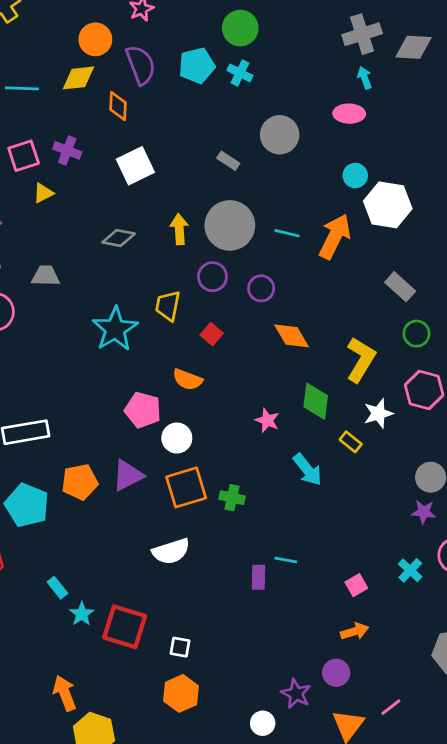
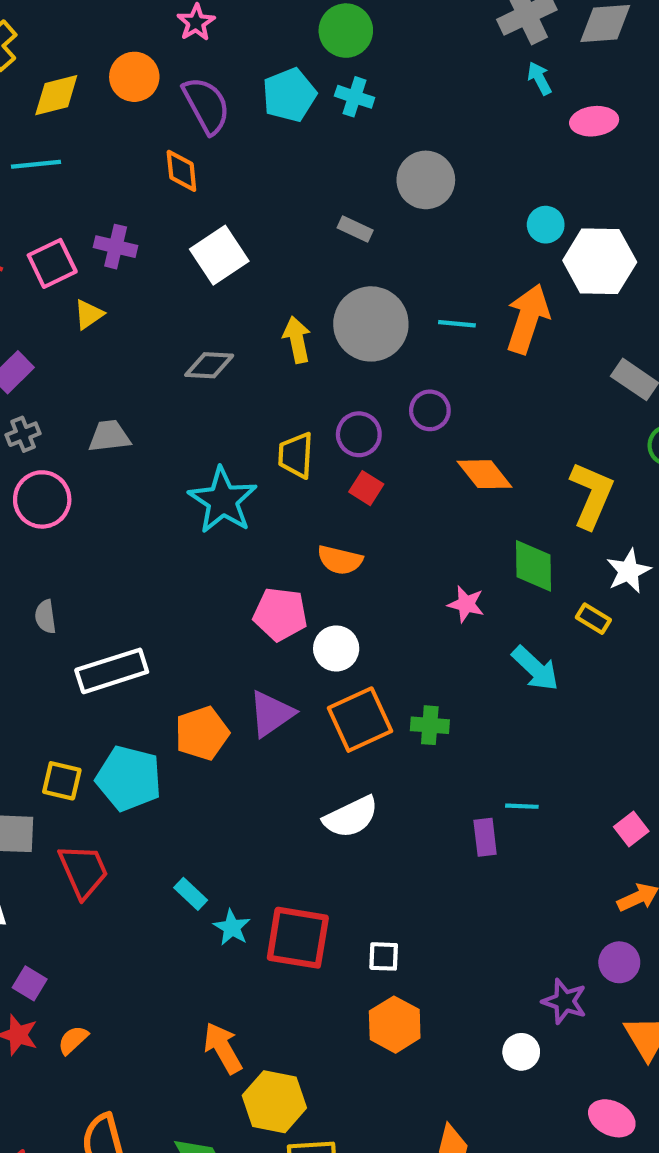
yellow diamond: (78, 78) -> (56, 95), moved
pink ellipse: (349, 114) -> (594, 121), moved
purple circle: (212, 277) -> (359, 434), moved

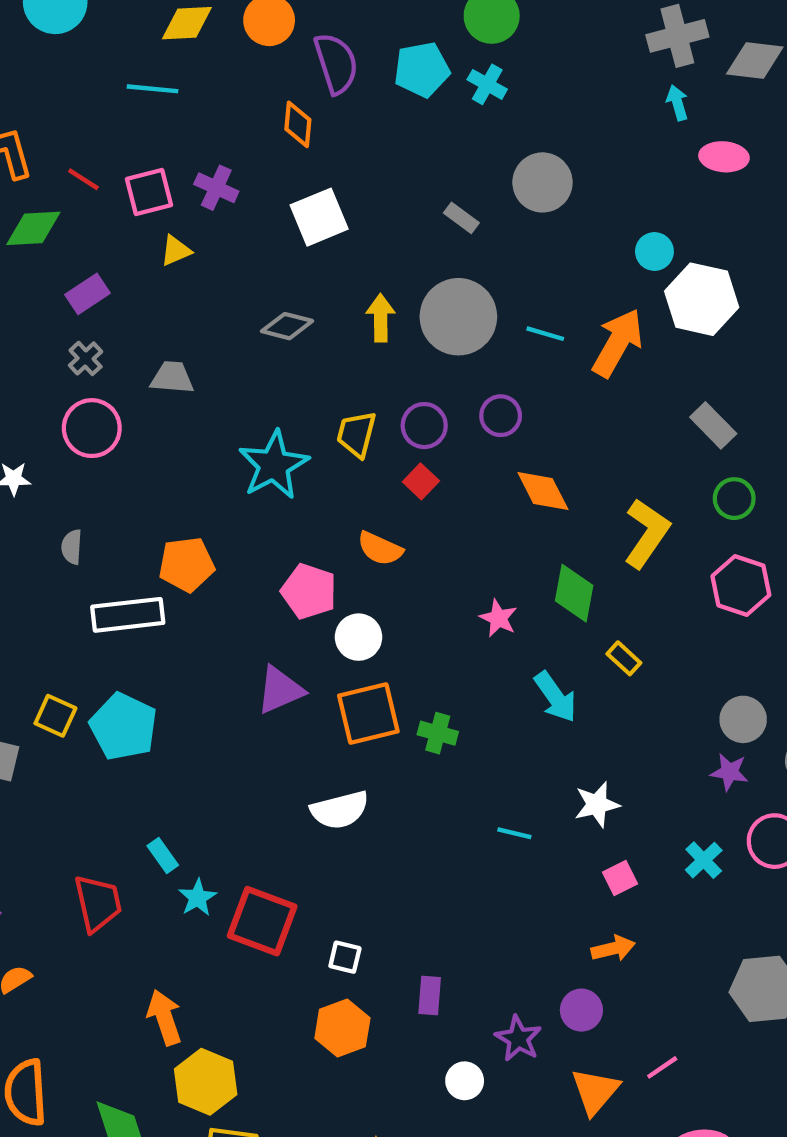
gray cross: (23, 434) -> (86, 358), turned -32
white star: (629, 571) -> (597, 805), moved
orange pentagon: (202, 733) -> (186, 564), moved
purple rectangle: (485, 837) -> (430, 995), moved
red trapezoid: (83, 871) -> (98, 903), moved

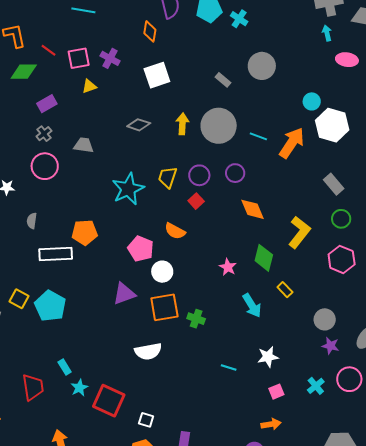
gray circle: (743, 719) -> (325, 319), moved

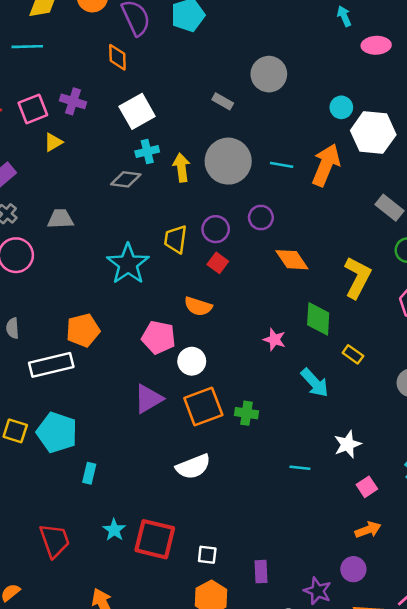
cyan cross: (239, 19) -> (147, 151), moved, turned -36
cyan rectangle: (65, 367) -> (89, 473), moved, turned 56

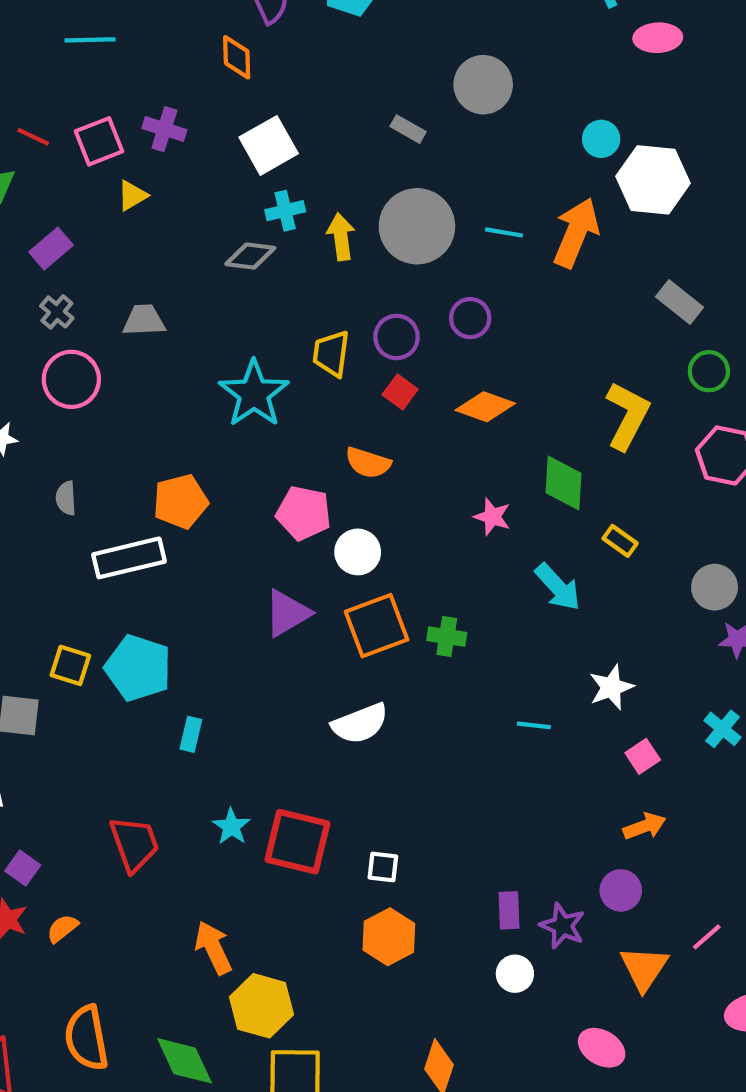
orange diamond: (292, 260) -> (485, 407), moved, turned -36
purple rectangle: (261, 572) -> (509, 910), moved

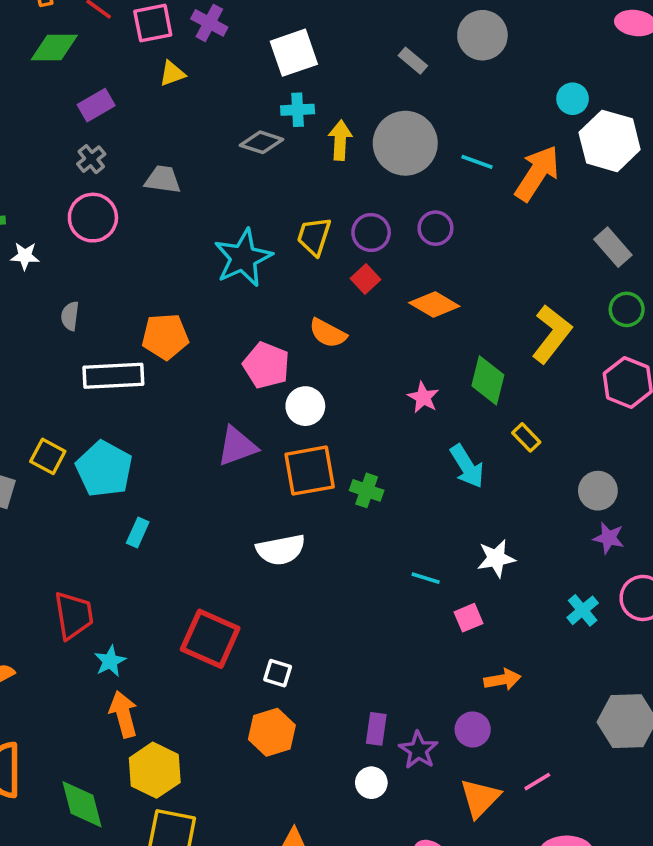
pink square: (643, 756) -> (469, 618), moved
cyan star: (231, 826) -> (110, 661), moved

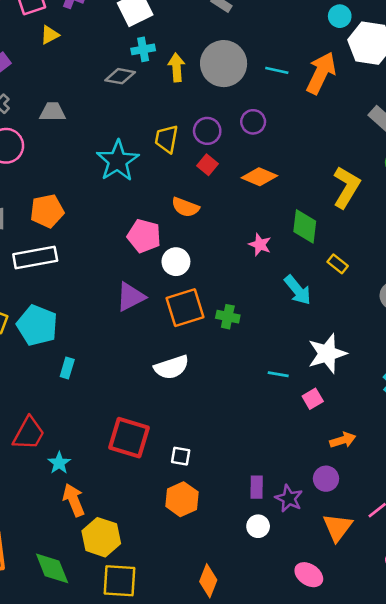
orange pentagon: (165, 337) -> (47, 211), moved
white star: (496, 558) -> (327, 354), size x1.4
red trapezoid: (74, 615) -> (29, 433), turned 45

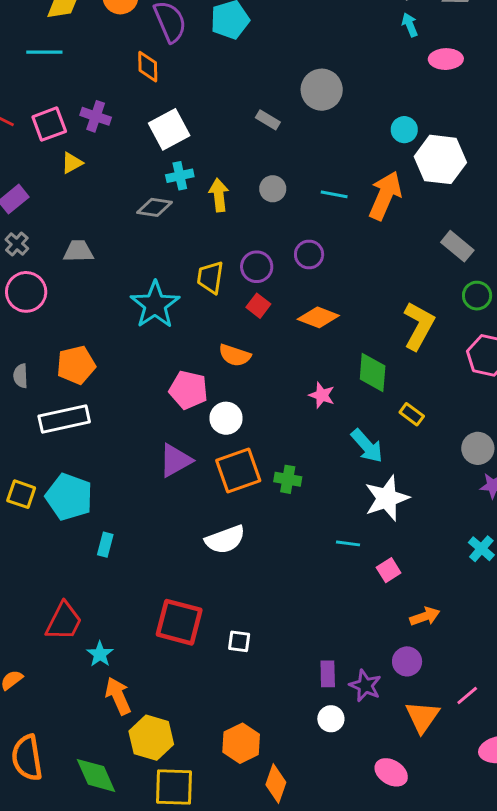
gray circle: (224, 64) -> (273, 189), size x0.5
white star: (327, 354) -> (387, 498), moved
orange hexagon: (182, 499) -> (241, 743), moved

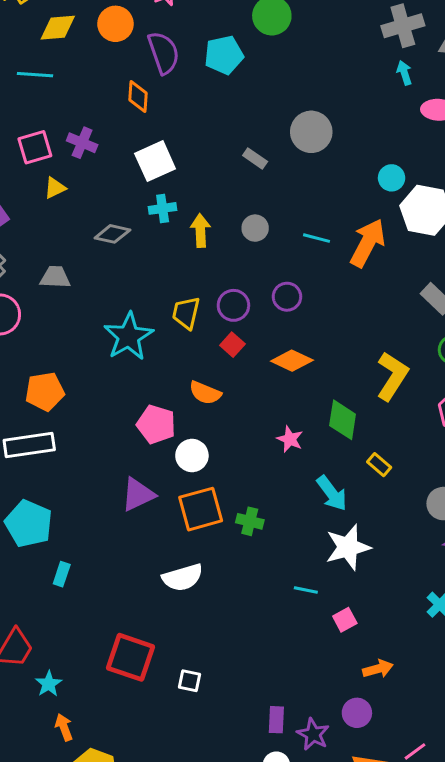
gray diamond: (154, 207) -> (112, 234), moved
orange arrow: (118, 696) -> (64, 727), size x0.7

